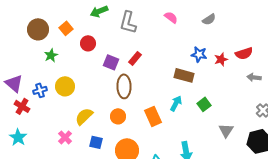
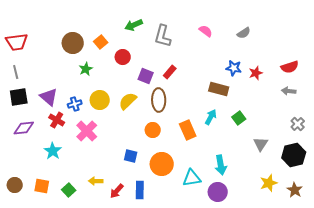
red semicircle: (244, 53) -> (290, 67), moved
yellow semicircle: (84, 116) -> (128, 101), moved
pink cross: (65, 137) -> (87, 131), moved, size x1.5

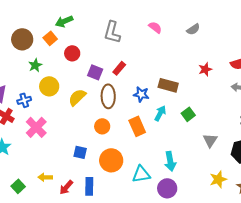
green arrow: (134, 25) -> (64, 21), moved
blue star: (234, 68) -> (141, 94), moved
yellow circle: (100, 100) -> (49, 86), moved

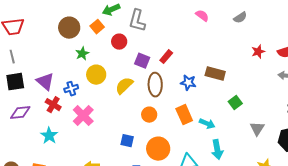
gray L-shape: (112, 32) -> (137, 21), moved
red star: (205, 69) -> (258, 52), moved
cyan arrow: (160, 113) -> (207, 124), moved, turned 84

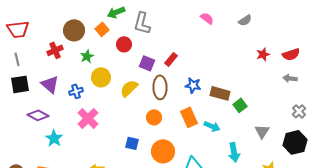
brown rectangle: (215, 74) -> (220, 93), moved
red cross: (53, 105) -> (55, 50), moved, turned 35
purple diamond: (20, 113) -> (38, 115), moved, turned 35
cyan arrow: (217, 150) -> (234, 152), moved

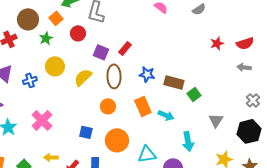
green star: (87, 56) -> (46, 38), moved
pink cross: (88, 118) -> (42, 120), moved

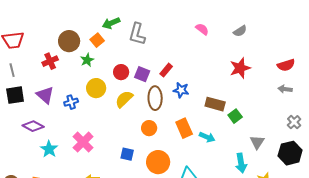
red circle: (78, 33) -> (121, 72), moved
red star: (217, 43) -> (240, 68), moved, size x1.5
blue star: (147, 74) -> (181, 90), moved
cyan arrow: (188, 141) -> (241, 163), moved

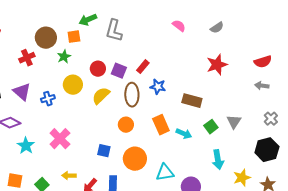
orange square: (97, 40) -> (74, 37), turned 32
green square: (235, 116) -> (211, 127), moved
gray triangle: (257, 142) -> (234, 122), moved

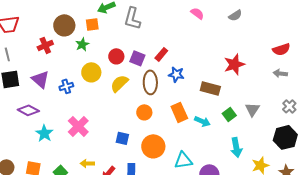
red star: (217, 65) -> (234, 64), moved

